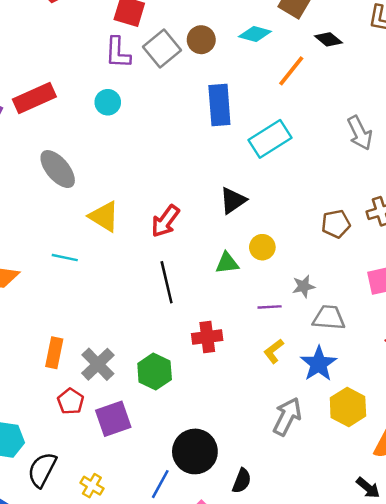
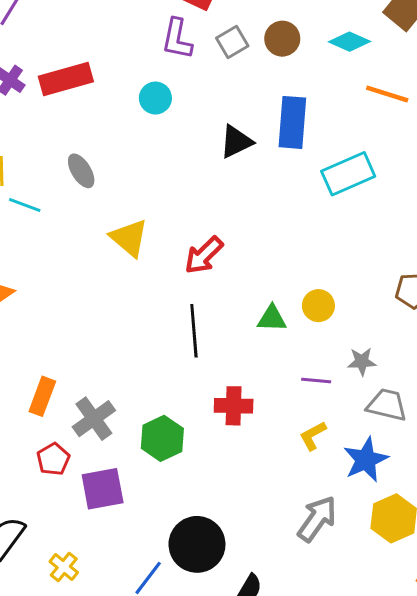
gray square: (162, 48) -> (232, 42), size x0.7
orange line: (291, 71) -> (387, 94), turned 60
gray ellipse: (58, 169) -> (81, 171), size x0.7
black triangle: (233, 200) -> (236, 142), moved
cyan line: (65, 258) -> (25, 205), moved

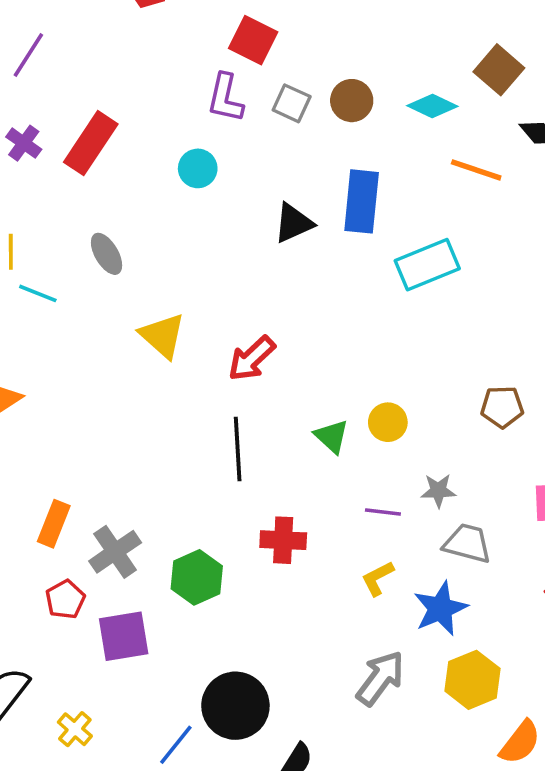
gray square: (232, 42) -> (292, 103), turned -36
red rectangle: (66, 79) -> (91, 143), turned -42
green triangle: (272, 318) -> (332, 436), turned 40

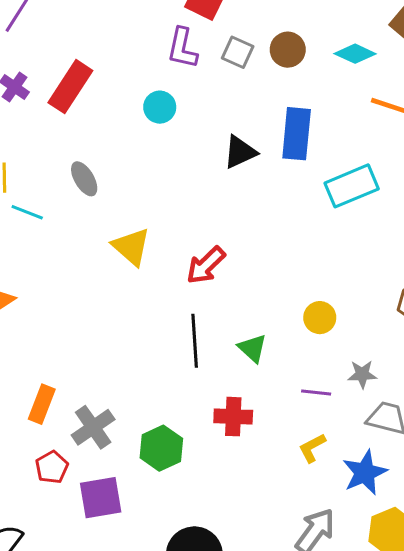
green triangle: (332, 436) -> (252, 348), moved

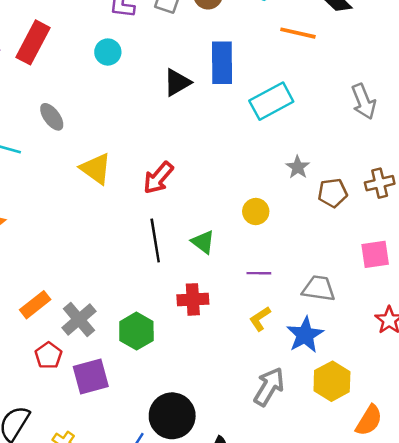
gray star: (362, 374) -> (298, 167), moved, turned -30
orange rectangle: (42, 404) -> (35, 305), turned 36

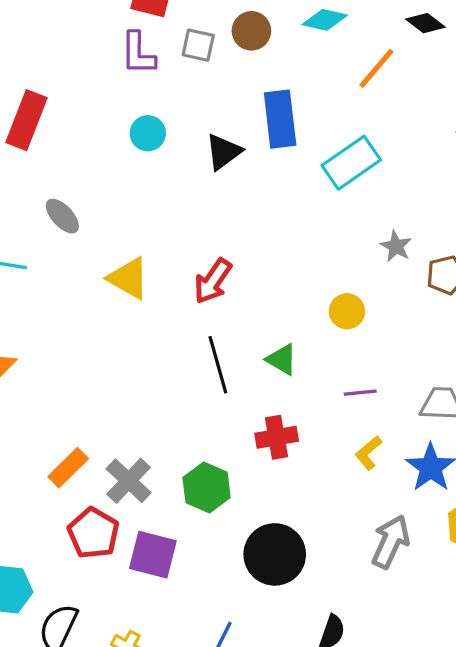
orange line: (298, 33) -> (376, 68), turned -56
cyan circle: (108, 52) -> (148, 133), moved
red pentagon: (48, 356) -> (93, 533), size x1.4
purple square: (91, 376) -> (153, 555), turned 36
black circle: (172, 416) -> (275, 554), moved

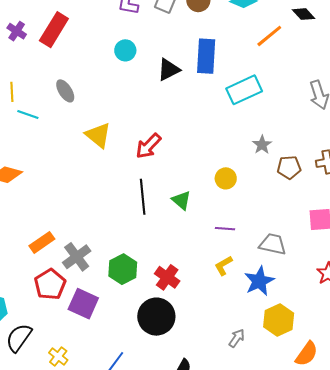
red cross: (277, 437) -> (167, 277), moved, turned 35
gray arrow: (391, 542) -> (237, 338), moved, size x0.6

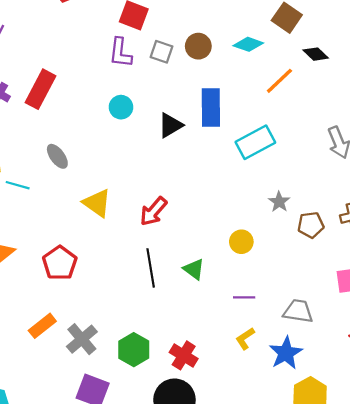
red pentagon: (50, 284) -> (60, 263), moved

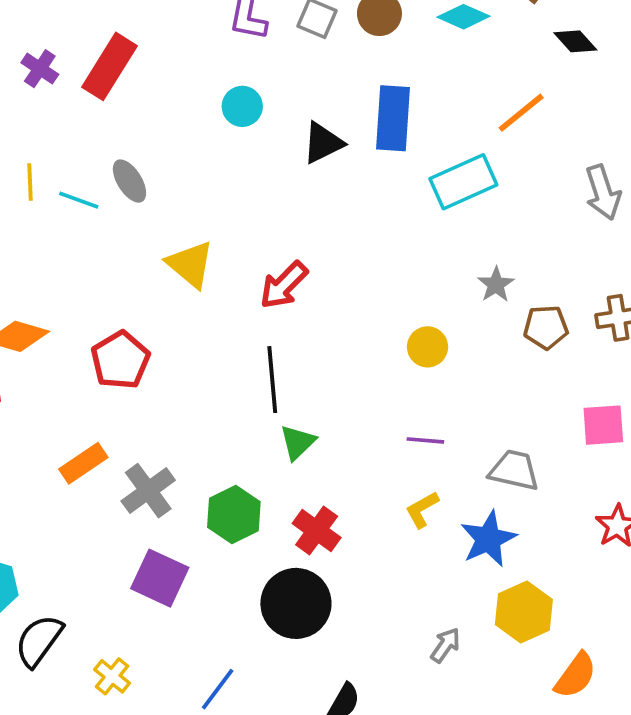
orange line: (279, 81) -> (521, 113), moved
cyan line: (18, 185) -> (79, 200), moved
green triangle: (194, 269) -> (298, 442), moved, turned 35

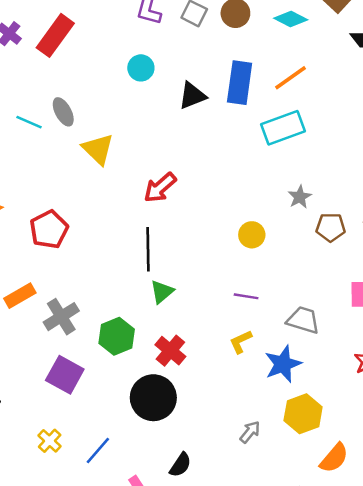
orange line: (521, 113) -> (290, 78), moved
yellow triangle: (190, 264) -> (98, 149), moved
yellow cross: (112, 676) -> (50, 441), moved

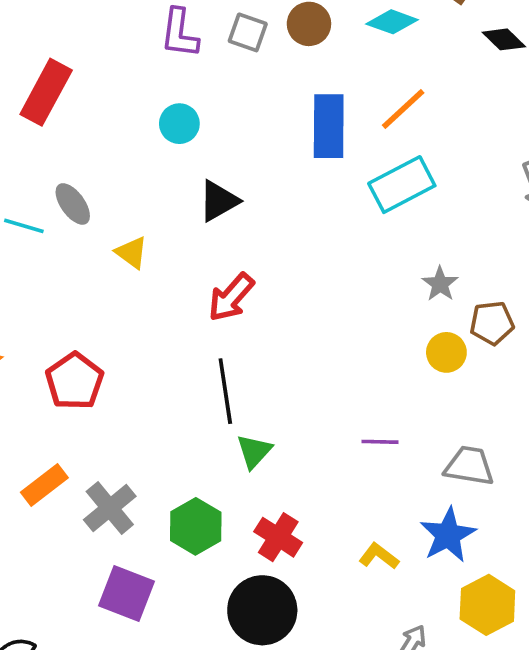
black triangle: (192, 96) -> (219, 201), moved
yellow triangle: (98, 149) -> (132, 253), size x0.7
yellow circle: (252, 235) -> (446, 352), moved
yellow L-shape: (241, 342) -> (379, 556), moved, turned 70

